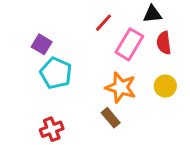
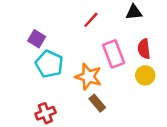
red semicircle: (164, 43) -> (144, 49), moved
pink rectangle: (129, 44) -> (114, 54), moved, turned -52
orange star: (121, 87) -> (88, 77), moved

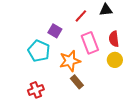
red line: (91, 20) -> (81, 16), moved
purple square: (37, 39) -> (55, 31), moved
orange star: (88, 77) -> (70, 61), turned -30

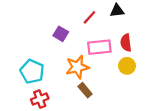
pink rectangle: (90, 43) -> (99, 47), turned -75
cyan pentagon: (39, 51) -> (32, 71), moved

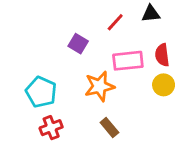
brown rectangle: (85, 90) -> (109, 128), moved

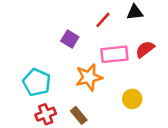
red semicircle: (162, 55) -> (145, 49), turned 60
yellow circle: (164, 85) -> (132, 99), moved
brown rectangle: (109, 128) -> (79, 115), moved

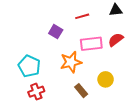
black triangle: (135, 12) -> (116, 10), moved
red line: (103, 20) -> (82, 16), turned 32
brown rectangle: (79, 115) -> (81, 91), moved

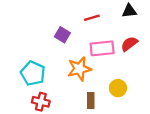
brown rectangle: (81, 91) -> (91, 101), turned 40
red cross: (36, 92) -> (41, 102), turned 35

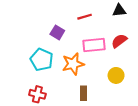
cyan pentagon: (33, 73) -> (42, 60), moved
yellow circle: (118, 88) -> (116, 75), moved

